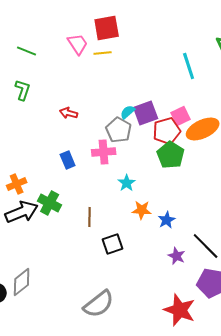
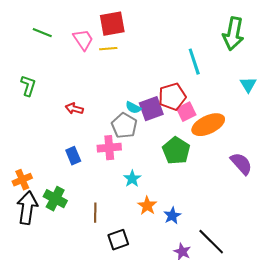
green line: (27, 51) -> (42, 33), moved
cyan semicircle: (128, 112) -> (133, 108), turned -112
red pentagon: (167, 131) -> (172, 97), moved
orange star: (142, 210) -> (147, 206), turned 30
black arrow: (22, 212) -> (27, 208), turned -60

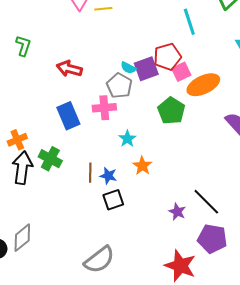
red arrow: (74, 109) -> (69, 69), size x1.4
blue rectangle: (73, 156) -> (68, 116), size x1.5
blue star: (172, 216) -> (108, 176), moved, turned -30

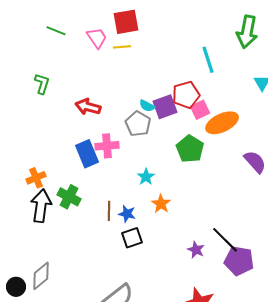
pink cross: (104, 108) -> (107, 146), moved
purple pentagon: (212, 239) -> (239, 261), moved

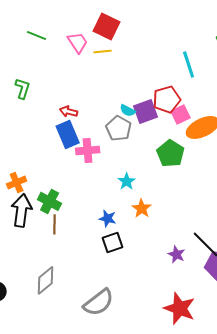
red square: (126, 22) -> (107, 26), turned 36
red arrow: (88, 107) -> (69, 111), size x0.7
blue rectangle: (87, 154) -> (68, 134), moved
brown line: (109, 211) -> (55, 224), moved
gray diamond: (41, 276) -> (46, 280), moved

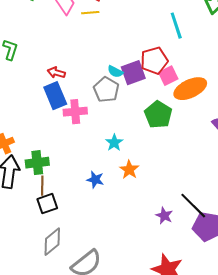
green cross: (50, 201) -> (37, 163), turned -35
black square: (113, 242) -> (47, 204), moved
gray diamond: (46, 280) -> (52, 242), moved

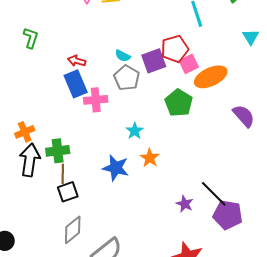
cyan semicircle: (115, 72) -> (123, 56), moved
blue star: (95, 180) -> (116, 168), size x1.5

